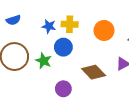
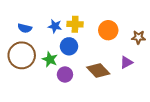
blue semicircle: (13, 20) -> (25, 28), moved, turned 32
purple circle: (63, 89) -> (65, 74), moved

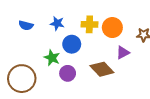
yellow cross: (75, 24) -> (89, 24), moved
brown circle: (22, 55) -> (22, 79), moved
purple triangle: (126, 62) -> (123, 53), moved

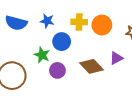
blue semicircle: (26, 25) -> (16, 23), size x1.5
purple triangle: (123, 53) -> (116, 58), moved

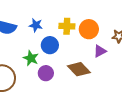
purple triangle: (116, 58) -> (100, 51), moved

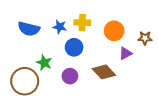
yellow cross: (67, 26) -> (82, 23), moved
green star: (31, 58) -> (44, 63), moved

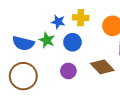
blue semicircle: (29, 29) -> (23, 43), moved
green star: (44, 63) -> (47, 40), moved

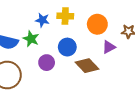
blue circle: (72, 42) -> (67, 47), moved
purple circle: (68, 71) -> (47, 63), moved

